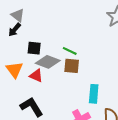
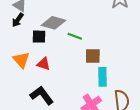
gray diamond: (48, 62) -> (54, 23), moved
brown square: (72, 66) -> (93, 56), moved

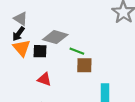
brown square: (93, 56) -> (84, 65), moved
orange triangle: (21, 60) -> (22, 48), moved

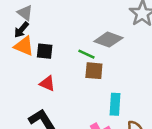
gray diamond: (55, 37) -> (108, 40), moved
orange triangle: (22, 48) -> (24, 46), turned -30

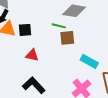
cyan rectangle: (115, 104) -> (89, 61), turned -54

